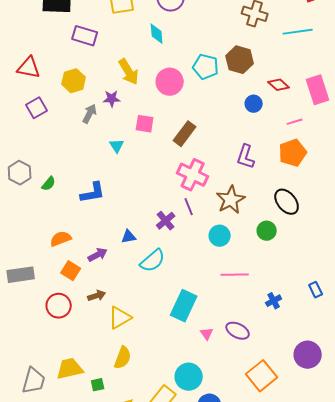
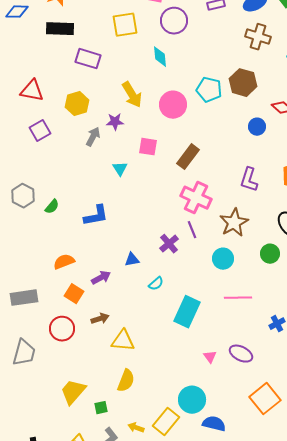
cyan semicircle: (153, 261) -> (156, 284), size x0.6
cyan rectangle: (184, 306) -> (187, 312), moved
yellow triangle: (120, 318) -> (123, 341), turned 35
yellow trapezoid: (70, 369) -> (73, 392), turned -36
gray trapezoid: (34, 381) -> (24, 353), moved

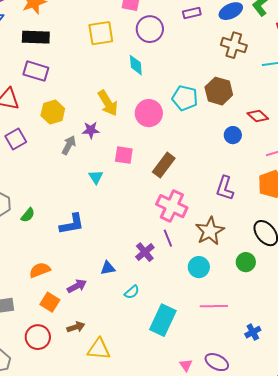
purple rectangle: (88, 59) -> (36, 71), moved

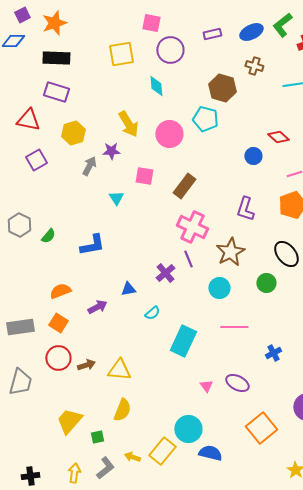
brown cross: (234, 45) -> (254, 66), size x0.7
brown hexagon: (219, 91) -> (222, 88), moved
orange square: (50, 302) -> (58, 323), moved
brown arrow: (76, 327) -> (86, 365), moved

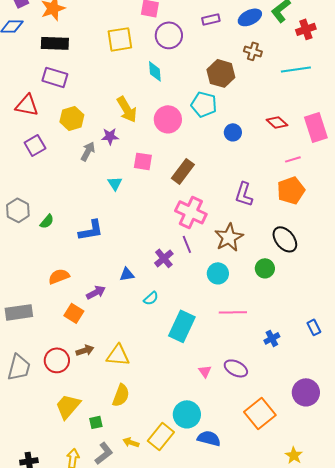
blue circle: (253, 156) -> (233, 132), moved
orange square: (58, 323) -> (74, 313), moved
red circle: (58, 358) -> (57, 360), moved

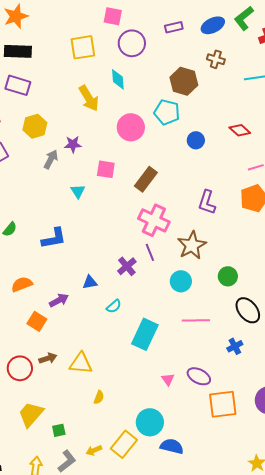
yellow arrow: (127, 109) -> (89, 98), moved
black ellipse: (285, 239) -> (248, 310), moved
yellow semicircle: (121, 395) -> (99, 397), moved, size x0.6
orange square: (260, 413) -> (223, 404), moved, turned 32
yellow arrow: (131, 442) -> (94, 450), turned -42

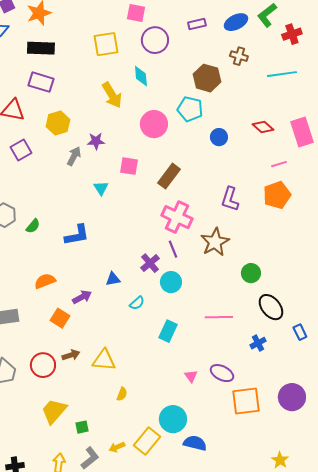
cyan circle: (181, 281) -> (171, 282), moved
cyan rectangle: (145, 334) -> (168, 331), size x0.7

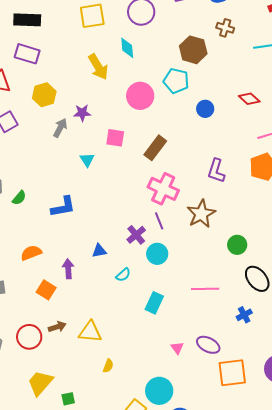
purple arrow: (82, 297) -> (68, 269), turned -66

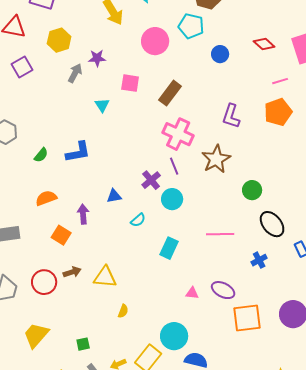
green semicircle: (19, 198) -> (41, 155), moved
pink triangle: (177, 348) -> (192, 293), turned -48
yellow trapezoid: (40, 383) -> (36, 335), moved

